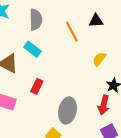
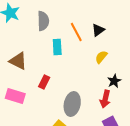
black triangle: (96, 21) -> (98, 30), moved, turned -32
cyan rectangle: (32, 49) -> (57, 47), moved, turned 49

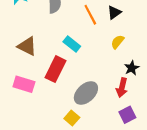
cyan rectangle: (57, 47) -> (72, 44), moved, turned -49
red rectangle: (44, 82) -> (55, 69), size x1.6
gray ellipse: (72, 104) -> (86, 93), turned 35

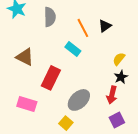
yellow semicircle: (118, 42) -> (119, 59), moved
cyan rectangle: (72, 44) -> (73, 49), moved
pink rectangle: (24, 84) -> (27, 104), moved

